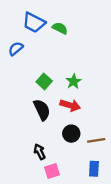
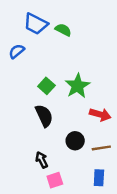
green star: (74, 81) -> (77, 86), size x1.5
red arrow: (70, 105) -> (100, 115), moved

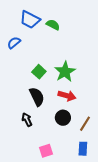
red arrow: (100, 115) -> (67, 96), moved
brown line: (101, 148) -> (85, 124), turned -49
black arrow: (42, 160) -> (27, 120), moved

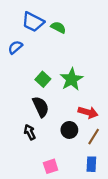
red arrow: (67, 96) -> (88, 112), moved

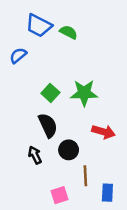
green star: (72, 79) -> (84, 93), turned 30
black circle: (69, 130) -> (69, 150), moved
brown line: (94, 137) -> (85, 176), moved, turned -35

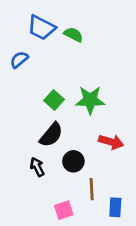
black semicircle: (48, 125) -> (51, 135), turned 65

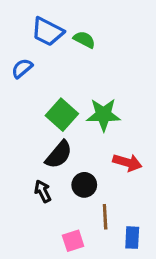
green square: (54, 100) -> (62, 115), size x1.4

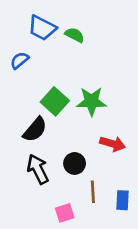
black semicircle: (59, 155) -> (35, 130), moved
black arrow: (43, 191) -> (38, 169), size x1.5
blue rectangle: (132, 238) -> (123, 200), moved

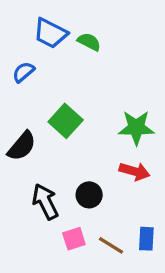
green star: (91, 101) -> (136, 128), moved
black semicircle: (35, 130) -> (22, 146), moved
brown line: (93, 192) -> (111, 245), moved, turned -55
pink square: (65, 213) -> (74, 239), moved

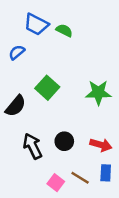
red arrow: (135, 171) -> (101, 145), moved
pink square: (74, 239) -> (56, 183), moved, turned -35

